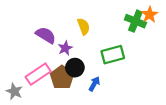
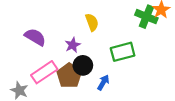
purple semicircle: (46, 35) -> (35, 37), moved

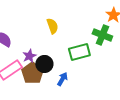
green cross: (146, 17) -> (102, 35), moved
purple star: (73, 45) -> (29, 56), moved

